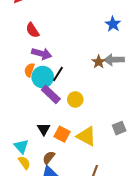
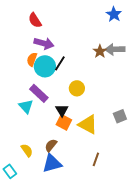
purple rectangle: (51, 94) -> (39, 93), moved
black triangle: (44, 129) -> (62, 110), moved
cyan triangle: (21, 146) -> (26, 106), moved

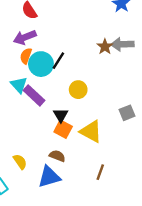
purple arrow: (44, 43) -> (25, 37), moved, turned 144
cyan triangle: (26, 106) -> (19, 85), moved
gray square: (120, 116) -> (127, 113), moved
brown semicircle: (51, 145) -> (57, 156), moved, turned 72

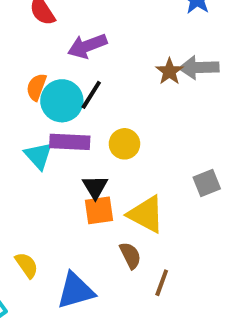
purple arrow: (25, 37) -> (87, 46), moved
cyan triangle: (19, 85) -> (38, 156), moved
purple rectangle: (34, 95) -> (70, 142), moved, turned -40
orange square: (63, 129) -> (99, 210), turned -36
brown semicircle: (57, 156) -> (130, 255), moved, turned 42

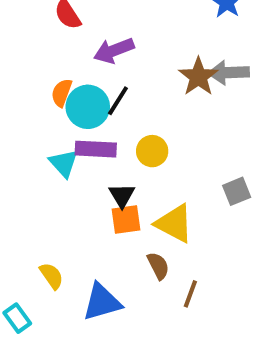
brown star: (169, 71) -> (198, 77), size x1.4

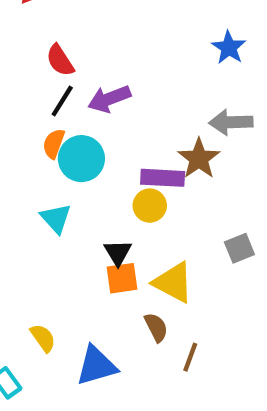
brown star: (198, 77) -> (199, 159), moved
black line: (118, 101) -> (62, 101), moved
purple rectangle: (96, 149) -> (163, 178), moved

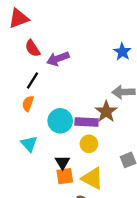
red semicircle: (60, 60) -> (33, 48), moved
purple arrow: (109, 99) -> (58, 59), moved
cyan circle: (81, 159) -> (60, 121), moved
yellow circle: (150, 206) -> (89, 144), moved

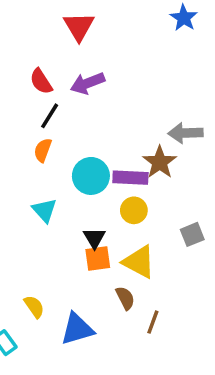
red triangle: (19, 18) -> (79, 26), moved, turned -40
red semicircle: (33, 48) -> (41, 81), moved
blue star: (122, 52) -> (184, 18), moved

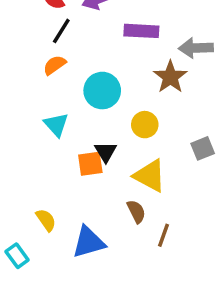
orange semicircle: (43, 150) -> (55, 65), turned 35
purple rectangle: (130, 178) -> (141, 31), moved
orange square: (98, 258) -> (90, 164), moved

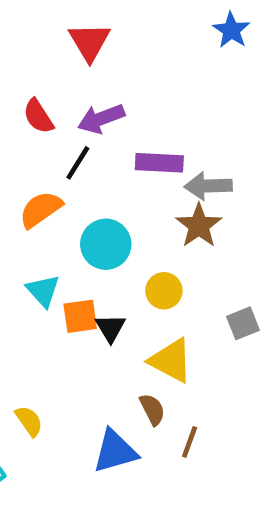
black line: (61, 31) -> (78, 163), moved
gray arrow: (196, 48) -> (208, 186), moved
orange semicircle: (55, 65) -> (41, 209), size x1.4
orange square: (90, 164) -> (80, 316), moved
blue triangle: (89, 242) -> (115, 451), moved

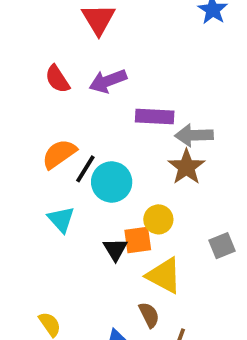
black line: (78, 163) -> (85, 169), moved
orange square: (80, 316) -> (138, 240), moved

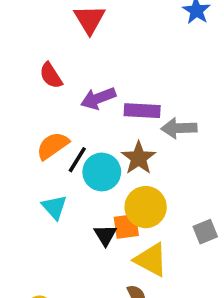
purple arrow: (108, 81) -> (98, 98), moved
brown star: (186, 167) -> (139, 158), moved
yellow circle: (158, 219) -> (146, 207), size x1.5

